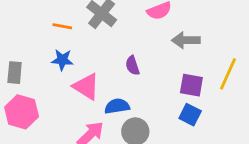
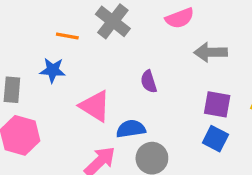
blue star: (62, 60) -> (53, 70), moved

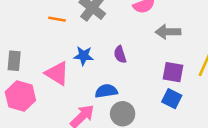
blue star: (53, 70) -> (84, 56), moved
pink triangle: (95, 106) -> (57, 73), moved

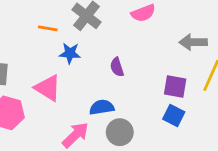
gray arrow: (168, 32) -> (193, 42), moved
blue star: (84, 56) -> (70, 53), moved

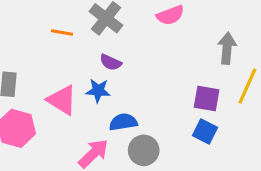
gray arrow: (193, 42) -> (227, 48), turned 96
blue star: (70, 53) -> (98, 91), moved
purple semicircle: (117, 67) -> (111, 62), moved, turned -48

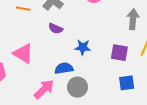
blue star: (98, 91) -> (83, 47), moved
blue square: (205, 132) -> (127, 83), moved, turned -35

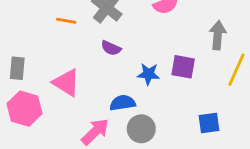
purple square: (119, 53) -> (183, 67), moved

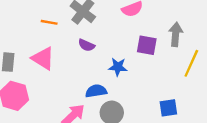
purple square: (183, 67) -> (147, 45), moved
pink triangle: (66, 83) -> (43, 58), moved

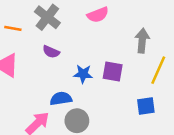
purple square: (147, 45) -> (113, 71), moved
blue square: (168, 108) -> (146, 106), moved

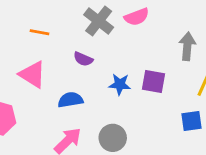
gray cross: (47, 17) -> (99, 21), moved
blue semicircle: (61, 99) -> (70, 100), moved

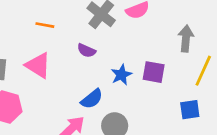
blue star: (120, 84) -> (121, 75), turned -30
blue semicircle: (70, 100) -> (92, 99), moved, turned 150

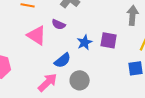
pink triangle: (38, 65) -> (37, 35), moved

